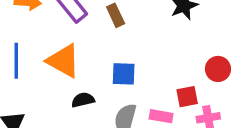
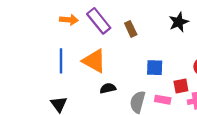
blue square: (124, 74) -> (155, 68), moved

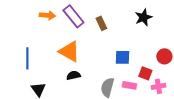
blue line: (61, 61) -> (27, 58), moved
red square: (181, 86) -> (145, 73), turned 32
black semicircle: (108, 88) -> (73, 75), moved

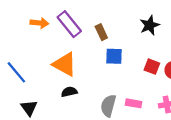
blue square: (122, 57) -> (114, 56), moved
blue line: (27, 58) -> (16, 72), turned -40
red square: (145, 73) -> (152, 67), moved

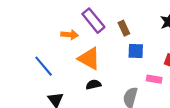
orange arrow: (39, 23) -> (70, 35), moved
pink rectangle: (134, 103) -> (154, 79), moved

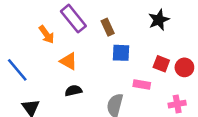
orange arrow: (70, 35) -> (47, 34), turned 49
orange triangle: (89, 59) -> (69, 61), size x0.7

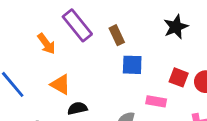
orange triangle: (69, 61) -> (60, 84), moved

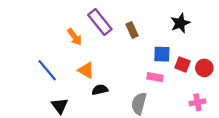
blue square: (132, 65) -> (162, 54), moved
pink rectangle: (156, 101) -> (155, 77), moved

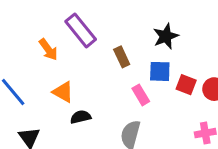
black star: (180, 23) -> (166, 36), moved
brown rectangle: (132, 30) -> (122, 57), moved
pink rectangle: (155, 77) -> (141, 95), moved, turned 49

